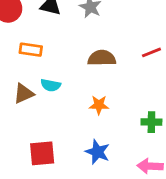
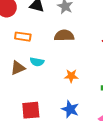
brown semicircle: (102, 58) -> (64, 36), moved

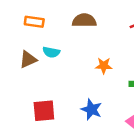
orange star: (71, 76) -> (104, 66), moved

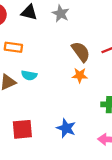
brown semicircle: (84, 20) -> (81, 52), moved, turned 55
orange star: (104, 66) -> (80, 75), moved

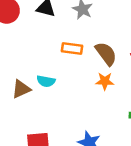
orange rectangle: (13, 47) -> (72, 48), moved

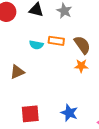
cyan semicircle: (46, 81) -> (36, 45), moved

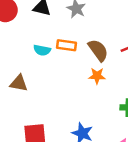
brown triangle: (17, 72) -> (19, 83), turned 35

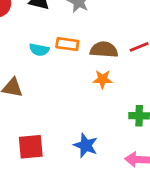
brown semicircle: (98, 50) -> (104, 50), turned -50

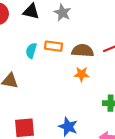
cyan semicircle: (39, 50) -> (31, 51), turned 96

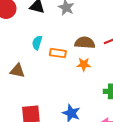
orange rectangle: (54, 46) -> (58, 53), moved

